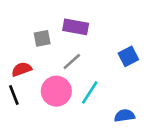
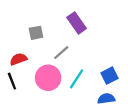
purple rectangle: (76, 27) -> (77, 23), moved, turned 45
blue square: (128, 56) -> (110, 76), moved

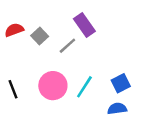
gray square: (36, 33) -> (40, 36), turned -32
gray line: (61, 53) -> (67, 46), moved
red semicircle: (18, 59) -> (14, 30), moved

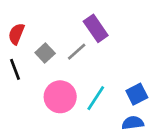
red semicircle: (14, 30) -> (16, 34), turned -48
gray square: (40, 36) -> (45, 53), moved
black line: (13, 89) -> (15, 69), moved

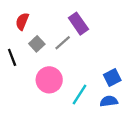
red semicircle: (16, 34) -> (22, 21), moved
cyan line: (96, 98) -> (80, 94), moved

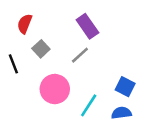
gray line: (63, 43) -> (80, 55), moved
blue square: (112, 78) -> (125, 87), turned -36

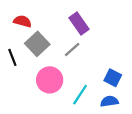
red semicircle: (25, 24) -> (23, 21), turned 84
gray square: (41, 49) -> (37, 44), size x1.5

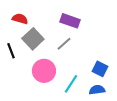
purple rectangle: (79, 24) -> (70, 21), turned -36

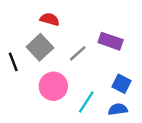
red semicircle: (20, 19) -> (50, 19), moved
purple rectangle: (70, 21) -> (111, 41), moved

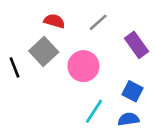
purple rectangle: (111, 41) -> (136, 45), moved, turned 35
gray line: (78, 53) -> (98, 22), moved
pink circle: (53, 86) -> (83, 66), moved

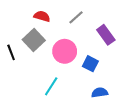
blue square: (133, 91) -> (90, 64), moved
cyan line: (94, 111) -> (51, 86), moved

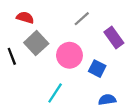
red semicircle: (42, 16) -> (25, 18), moved

